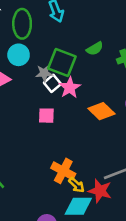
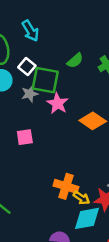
white square: (52, 83) -> (27, 66), moved
pink square: (46, 116) -> (25, 137), moved

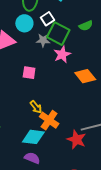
yellow arrow: (81, 198) -> (36, 107), moved
cyan diamond: (87, 218) -> (33, 137), moved

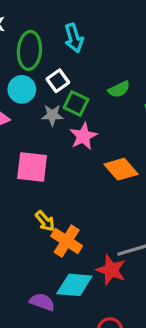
green square: (58, 34) -> (76, 104), size x0.7
pink square: (29, 73) -> (32, 167), size x1.5
cyan diamond: (33, 137) -> (74, 285), moved

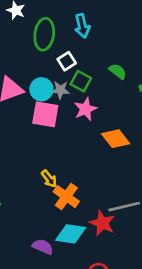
cyan circle: (22, 89) -> (41, 89), moved
green semicircle: (119, 89) -> (118, 71), turned -120
pink square: (32, 167) -> (45, 114), moved

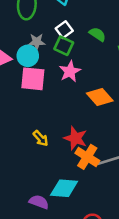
white square: (67, 61) -> (64, 30), moved
gray star: (60, 90) -> (37, 42), moved
orange cross: (66, 197) -> (87, 157), moved
red star: (102, 223) -> (75, 138), moved

